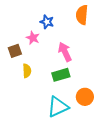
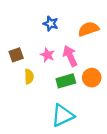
orange semicircle: (82, 15) -> (88, 29), moved, turned 66
pink star: (33, 38) -> (47, 55), moved
orange circle: (85, 97) -> (92, 78), moved

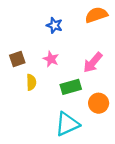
orange semicircle: (88, 29) -> (96, 15), moved
pink arrow: (70, 56) -> (93, 63), moved, turned -114
orange circle: (92, 78) -> (99, 103), moved

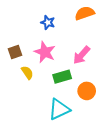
pink star: (51, 59) -> (45, 52), size x1.5
yellow semicircle: (31, 82) -> (27, 73), turned -32

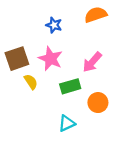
brown square: (15, 52) -> (17, 59), size x1.5
cyan triangle: (59, 109) -> (67, 123), size x0.7

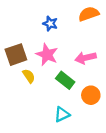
pink arrow: (92, 62) -> (85, 58), turned 36
green rectangle: (70, 86) -> (65, 80), turned 54

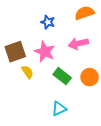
pink arrow: (85, 58) -> (78, 43), moved
orange circle: (91, 95) -> (90, 77), moved

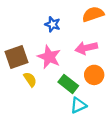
orange circle: (90, 77) -> (94, 75), moved
cyan triangle: (59, 109) -> (78, 105), moved

